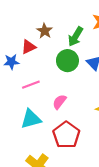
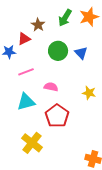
green arrow: (75, 37) -> (65, 18), moved
pink semicircle: (59, 102) -> (51, 87), turned 64

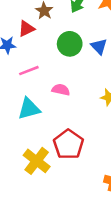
red pentagon: (57, 116) -> (68, 144), moved

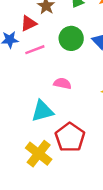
pink line: (29, 71) -> (35, 50), moved
cyan triangle: (29, 109) -> (42, 111), moved

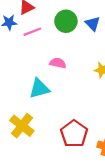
red pentagon: (70, 137) -> (74, 134), moved
yellow cross: (39, 154) -> (22, 126), moved

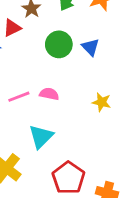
pink line: (32, 32) -> (19, 97), moved
cyan triangle: (39, 89) -> (41, 137), moved, turned -30

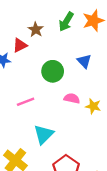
green circle: (59, 44) -> (53, 71), moved
pink semicircle: (49, 94) -> (72, 98), moved

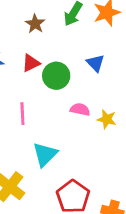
red triangle: (20, 45) -> (31, 63), moved
pink line: (26, 102) -> (22, 114), turned -72

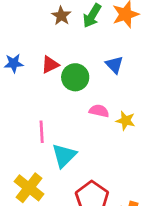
brown star: (35, 24) -> (61, 16), moved
pink line: (22, 114) -> (42, 132), moved

